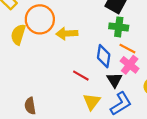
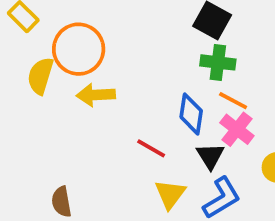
yellow arrow: (67, 33) -> (96, 95), moved

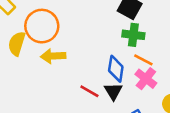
black triangle: (210, 156) -> (113, 91), moved

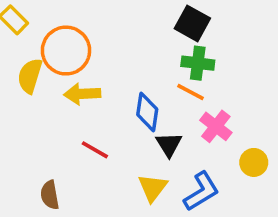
orange line: (143, 60) -> (191, 92), moved
blue diamond: (116, 69) -> (147, 112), moved
red line: (89, 91) -> (95, 150), moved

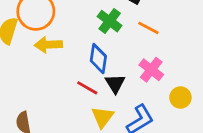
green cross: (198, 63) -> (110, 21), moved, turned 30
orange line: (191, 92) -> (148, 28), moved
red line: (95, 150) -> (87, 88), moved

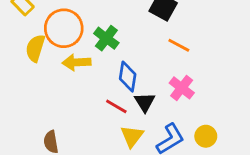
green cross: (110, 21) -> (106, 38), moved
yellow circle: (180, 98) -> (206, 136), moved

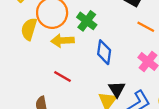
black triangle: (145, 102) -> (117, 89), moved
red line: (116, 106) -> (62, 76), moved

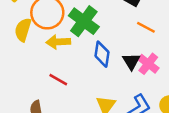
green cross: (87, 21) -> (84, 21), size x1.4
black triangle: (117, 89) -> (131, 61), moved

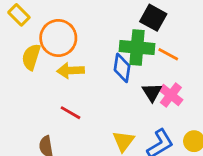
green cross: (84, 21) -> (137, 48), moved, turned -32
blue diamond: (102, 54) -> (122, 68), moved

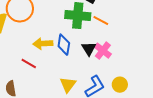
blue diamond: (122, 68) -> (64, 45), moved
yellow arrow: (71, 71) -> (43, 44), moved

